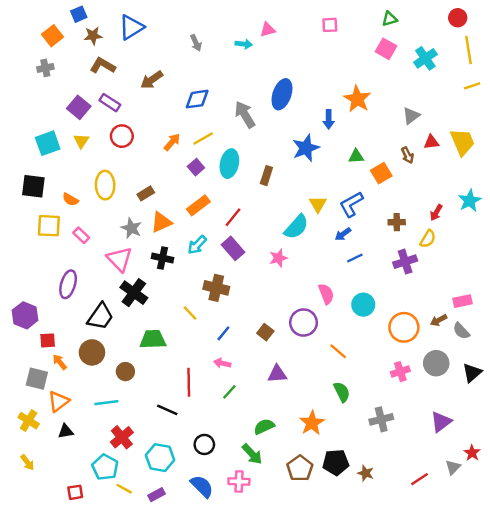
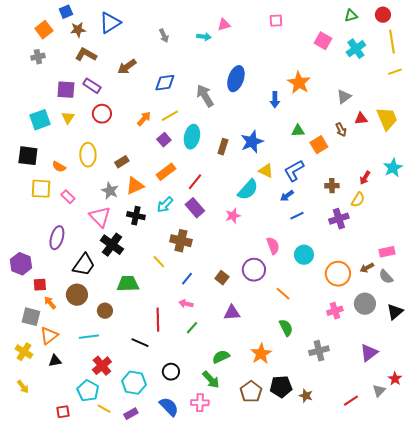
green triangle: (390, 19) -> (351, 16), moved
purple square: (79, 107) -> (66, 90), turned -36
blue star: (306, 148) -> (252, 142), moved
yellow triangle: (318, 204) -> (266, 171), turned -35

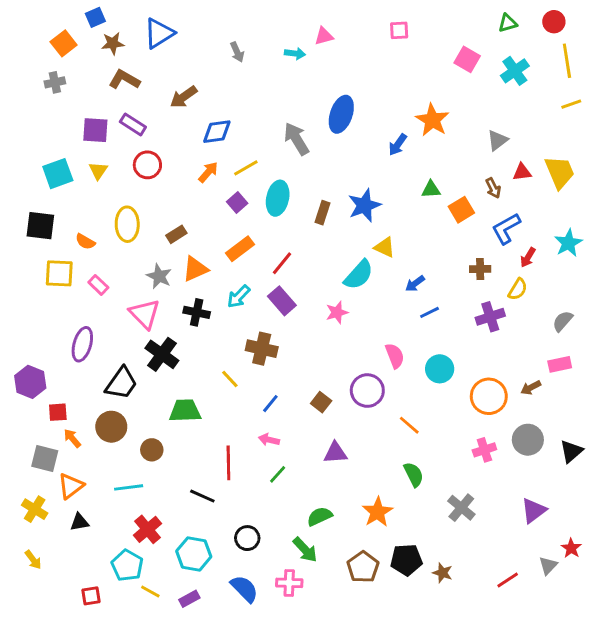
blue diamond: (165, 83) -> (217, 132), moved
blue arrow: (275, 100) -> (398, 145), turned 35
blue L-shape: (294, 171) -> (506, 229), moved
gray semicircle: (386, 277) -> (563, 321), moved, turned 84
gray cross: (319, 351) -> (461, 508), turned -36

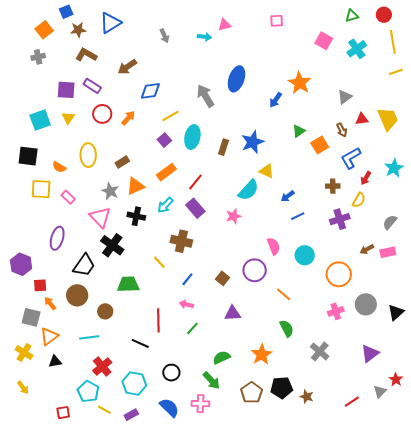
orange arrow: (208, 172) -> (128, 118), moved
green triangle: (431, 189) -> (299, 131), turned -32
brown arrow: (531, 388) -> (367, 249), moved

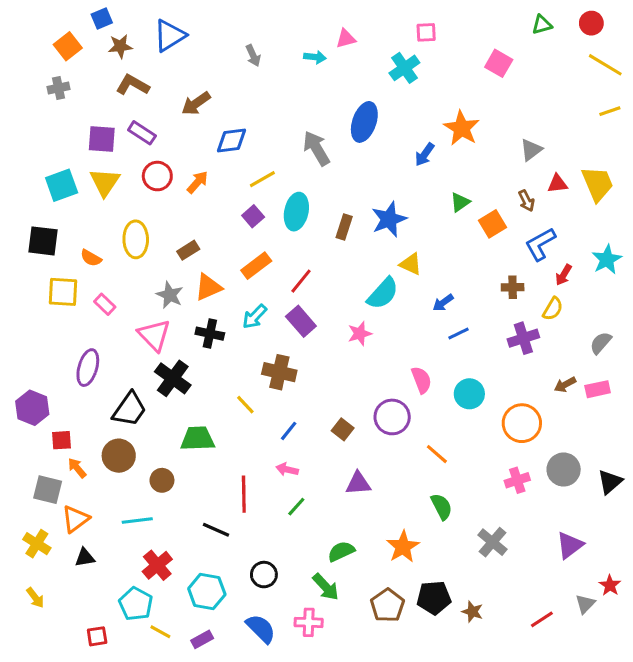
yellow line: (393, 42) -> (605, 65), turned -50
cyan cross: (357, 49) -> (404, 68), moved
yellow triangle: (68, 118) -> (105, 182), size x1.5

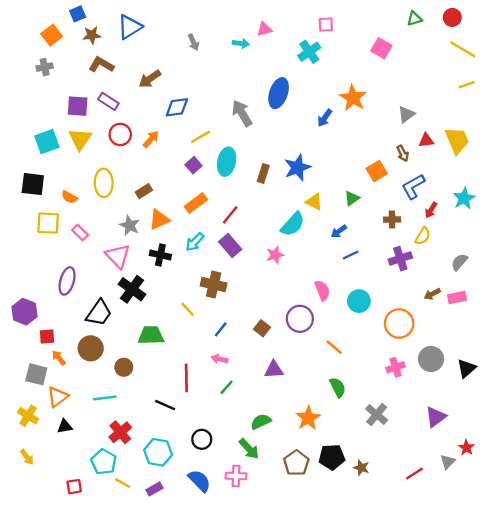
green triangle: (460, 202) -> (352, 198), moved

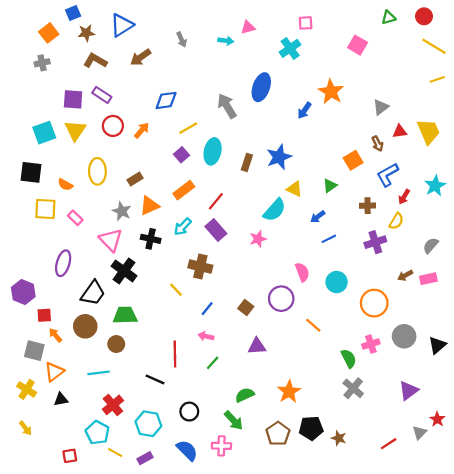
brown arrow: (150, 79) -> (141, 57), moved
green trapezoid: (151, 335) -> (125, 315), moved
green semicircle: (338, 387) -> (349, 358), moved

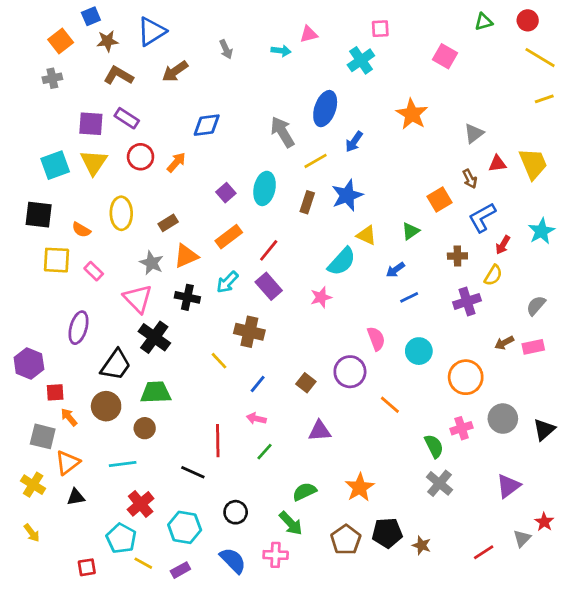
blue arrow: (304, 110) -> (354, 142), moved
yellow line: (188, 128) -> (315, 161), moved

